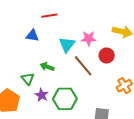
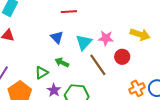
blue triangle: (32, 35) -> (57, 37), moved, turned 32
green triangle: (28, 79) -> (42, 73), turned 32

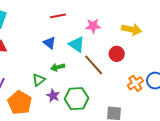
pink star: (106, 38) -> (93, 26), moved
cyan triangle: (84, 42) -> (77, 44), turned -30
green arrow: (62, 62) -> (58, 67), turned -32

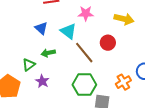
orange cross: (135, 83) -> (123, 82), moved
green hexagon: (77, 99) -> (84, 85), moved

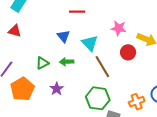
pink star: (86, 13) -> (119, 28), moved
red circle: (108, 43) -> (128, 52), moved
green triangle: (29, 65) -> (42, 63), moved

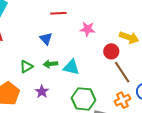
pink star: (119, 28) -> (88, 29), moved
cyan triangle: (90, 43) -> (71, 67), moved, turned -30
brown line: (102, 67) -> (122, 72), moved

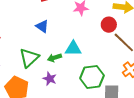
green arrow: (50, 64) -> (54, 58), moved
green triangle: (26, 67) -> (29, 58), size x1.5

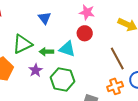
red circle: (109, 25) -> (85, 33), moved
green hexagon: (92, 77) -> (62, 79), moved

